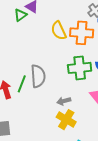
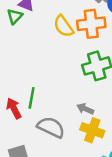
gray semicircle: (38, 76) -> (51, 127), moved, turned -50
gray arrow: (64, 101) -> (85, 109), turned 48

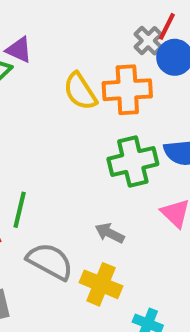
yellow cross: (92, 130) -> (101, 284), moved

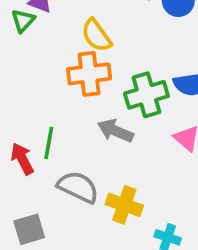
orange cross: (127, 90) -> (89, 74), moved
gray arrow: (110, 233) -> (115, 131), moved, size x1.4

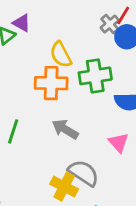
green cross: (146, 95) -> (95, 76), moved
gray semicircle: (78, 187) -> (84, 173), moved

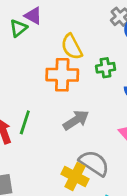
green cross: (95, 76) -> (106, 68), size x0.6
gray arrow: (65, 129) -> (76, 120), turned 116

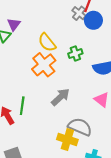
purple triangle: (33, 16) -> (14, 24), turned 48
orange cross: (62, 75) -> (44, 65), turned -30

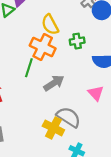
orange cross: (44, 65) -> (43, 47), turned -35
green line: (22, 106) -> (29, 68), moved

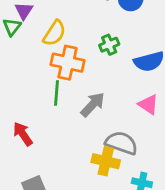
yellow semicircle: (50, 25) -> (54, 33), moved, turned -105

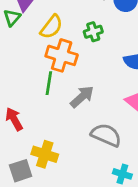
green cross: (109, 45) -> (93, 32), moved
yellow cross: (106, 161) -> (45, 154), moved

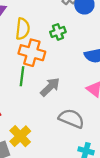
yellow semicircle: (51, 27) -> (23, 29), turned -30
yellow cross: (45, 154) -> (20, 136), turned 30

